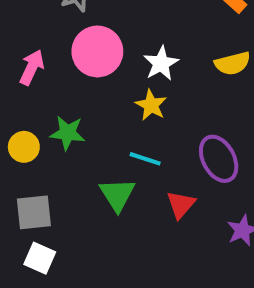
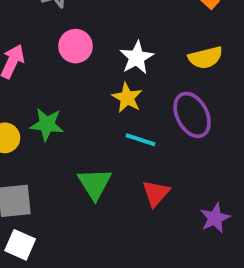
pink circle: (97, 51) -> (76, 46), size x0.7
cyan line: (145, 159) -> (140, 140), moved
purple ellipse: (219, 159) -> (192, 115), moved

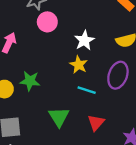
pink circle: (76, 46) -> (47, 22), moved
purple ellipse: (192, 115) -> (118, 75), turned 48

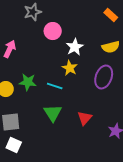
pink circle: (47, 22) -> (53, 31), moved
cyan line: (87, 90) -> (55, 86), moved

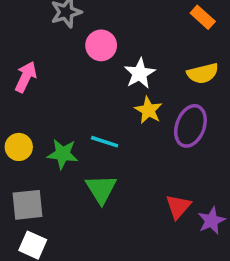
yellow star: (70, 68) -> (148, 110), moved
green star: (28, 82) -> (63, 154), moved
red triangle: (85, 118) -> (178, 207), moved

